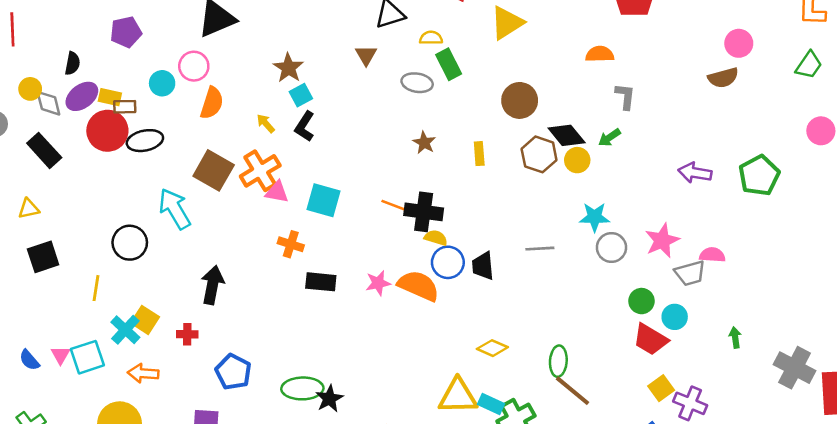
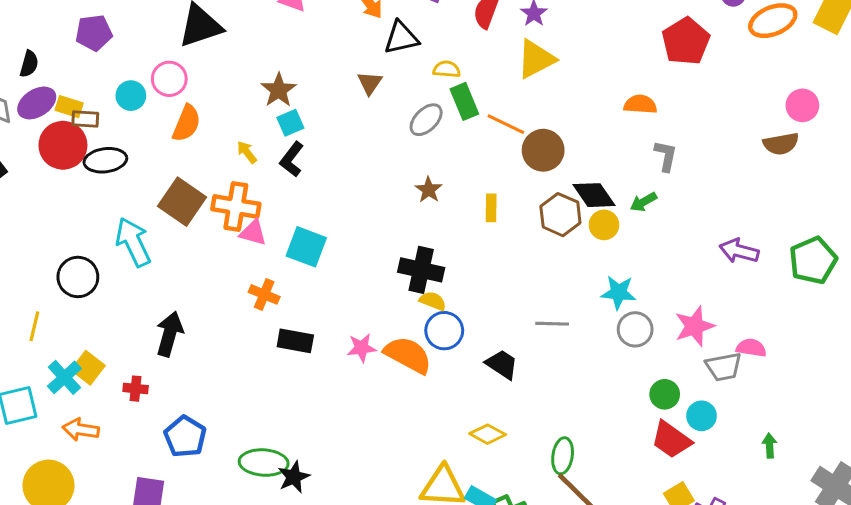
gray ellipse: (417, 83) -> (426, 120), turned -60
orange cross: (260, 171) -> (236, 206), turned 36
orange line: (398, 207) -> (506, 124), moved
black trapezoid: (483, 266) -> (502, 364), moved, turned 124

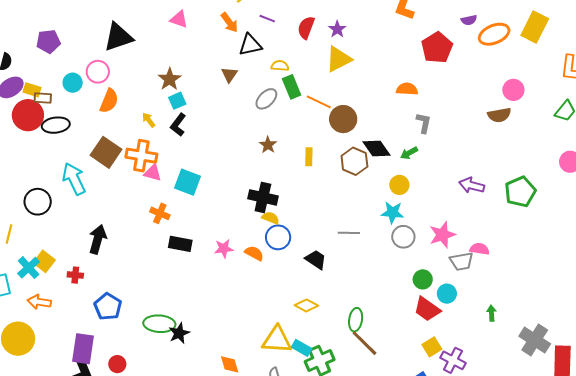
yellow circle: (604, 225) -> (399, 185), moved
orange semicircle: (408, 355) -> (254, 253), size x0.6

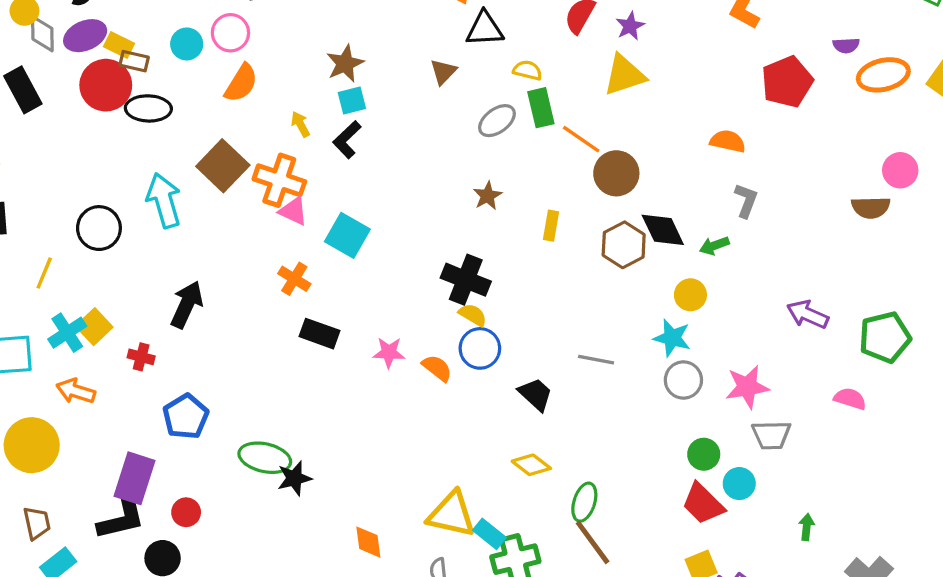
pink semicircle: (480, 249) -> (850, 399), moved
yellow diamond: (306, 305) -> (531, 465), moved

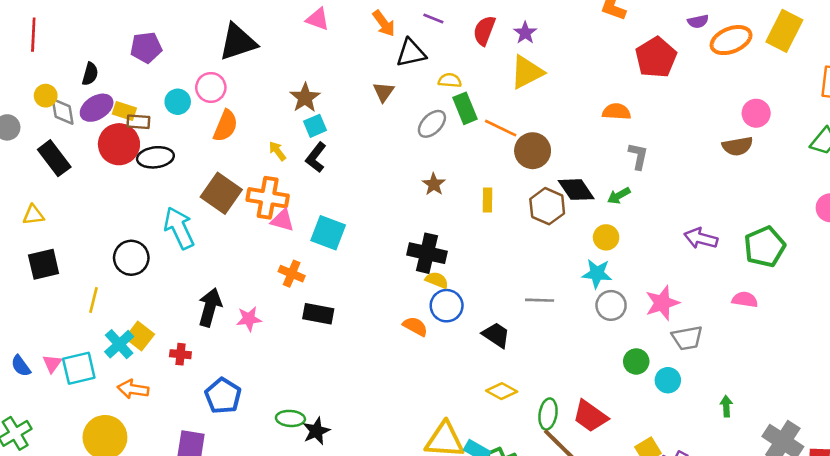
pink star: (389, 352) -> (249, 319), moved
green ellipse: (265, 458) -> (290, 418), size x0.7
red trapezoid: (703, 504) -> (590, 416), moved

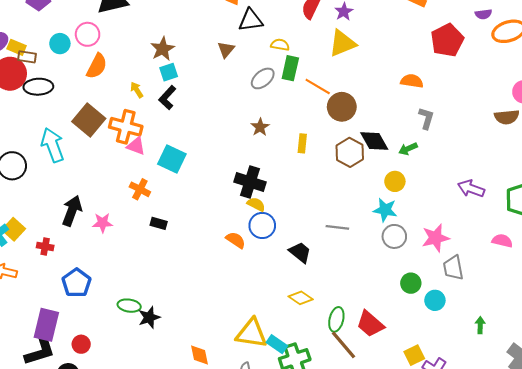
green rectangle: (465, 108) -> (290, 68), turned 30
black rectangle: (318, 314) -> (159, 223), size x0.7
gray trapezoid: (687, 338) -> (453, 268), turned 85

